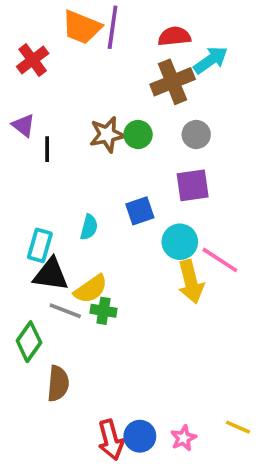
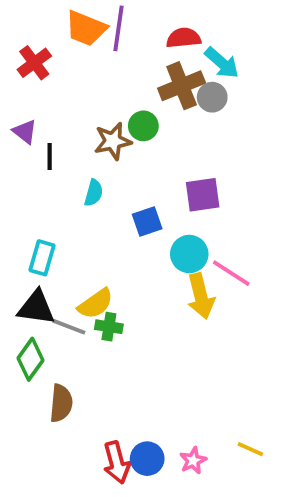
cyan arrow: (211, 60) -> (222, 63), turned 76
green circle: (138, 135) -> (143, 126), moved
gray circle: (196, 135) -> (212, 97), moved
cyan semicircle: (89, 227) -> (94, 193), moved
black triangle: (51, 274) -> (36, 308), moved

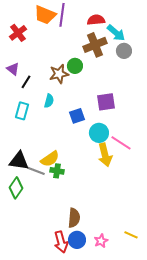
gray circle: (212, 97) -> (124, 51), moved
black line: (50, 156) -> (26, 82), turned 32
cyan rectangle: (42, 258) -> (22, 111), moved
brown semicircle: (61, 403) -> (74, 218), moved

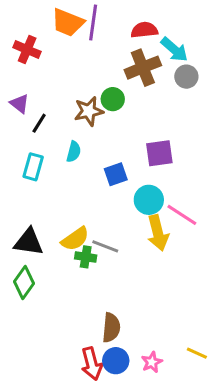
red cross: (18, 33) -> (27, 50), turned -30
gray line: (36, 171) -> (105, 246), moved

